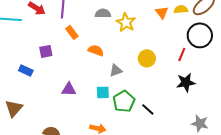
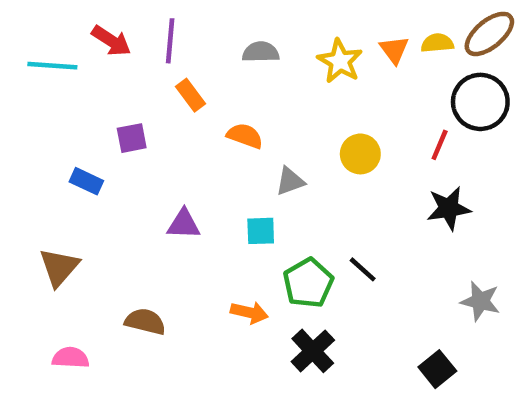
yellow star: (126, 22) -> (340, 61), moved
green pentagon: (124, 101) -> (308, 283), moved

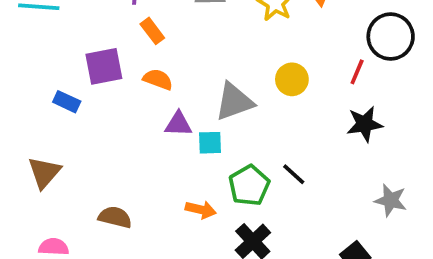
orange semicircle: (245, 136) -> (158, 79), moved
purple square: (132, 138) -> (104, 66), size x1.5
gray triangle: (290, 181) -> (234, 102), size x1.6
purple triangle: (184, 224) -> (178, 124), moved

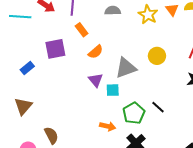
orange semicircle: (158, 79) -> (96, 52), moved, turned 119
blue rectangle: (67, 102) -> (27, 68), moved, turned -64
purple triangle: (178, 124) -> (96, 80), turned 49
brown semicircle: (115, 217) -> (51, 135), moved, turned 48

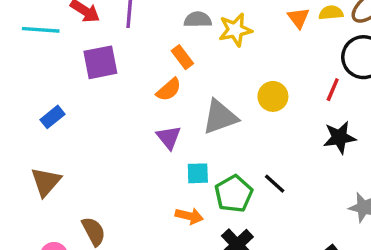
yellow star: (148, 15) -> (235, 30), moved, turned 30
orange rectangle: (82, 30) -> (182, 57), moved
purple square: (55, 49) -> (100, 62), moved
cyan square: (113, 90) -> (198, 173), moved

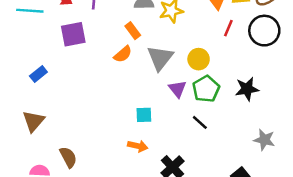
red line: (333, 90) -> (228, 28), moved
gray triangle: (220, 117) -> (160, 58), moved, turned -32
purple triangle: (169, 137) -> (177, 89), moved
green pentagon: (234, 194) -> (206, 89), moved

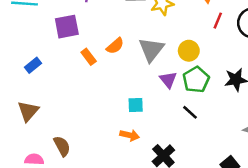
orange rectangle: (133, 31) -> (89, 57), moved

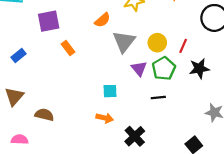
red line: (218, 21) -> (183, 46), moved
orange semicircle: (115, 46) -> (102, 20), moved
black line: (190, 112) -> (158, 98), turned -48
brown semicircle: (62, 146) -> (44, 115), moved, turned -48

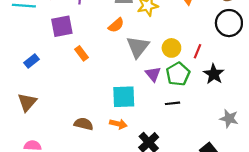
black star: (199, 68) -> (214, 74), turned -30
cyan square: (110, 91) -> (124, 97), size x1.6
brown semicircle: (44, 115) -> (84, 124), moved

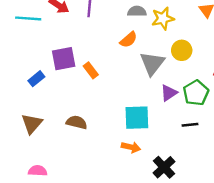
purple square: (62, 26) -> (64, 59), moved
yellow circle: (171, 48) -> (182, 50), moved
purple triangle: (153, 74) -> (169, 93), turned 35
brown semicircle: (84, 124) -> (77, 122), moved

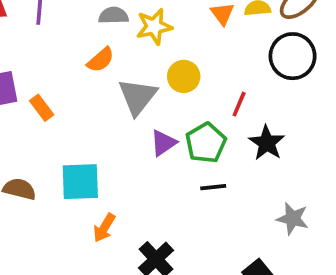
cyan square: (137, 118) -> (80, 182), moved
black line: (190, 125) -> (213, 187), moved
orange arrow: (131, 147) -> (104, 228), turned 108

